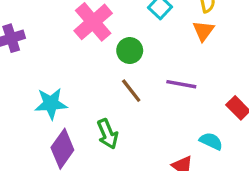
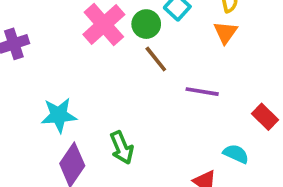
green circle: (130, 51) -> (146, 24), moved
brown line: (131, 91) -> (156, 59), moved

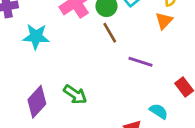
cyan star: (59, 115) -> (36, 37), moved
green arrow: (122, 148) -> (75, 94), turned -40

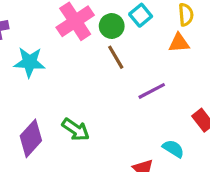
orange triangle: (164, 21) -> (179, 43), turned 42
purple line: (140, 62) -> (152, 91), turned -45

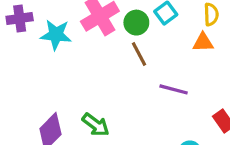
cyan star: (29, 62) -> (56, 35), moved
purple line: (152, 91) -> (174, 89), turned 40

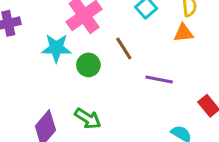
green circle: (136, 23) -> (88, 65), moved
cyan star: (56, 35) -> (56, 48), moved

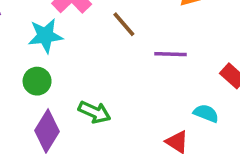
green circle: (88, 65) -> (37, 81), moved

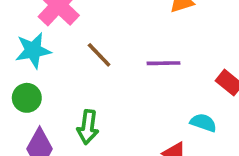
brown line: (124, 24) -> (99, 55), moved
green arrow: (94, 112) -> (88, 127), turned 76

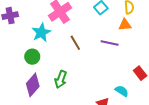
cyan star: (33, 50) -> (41, 33), turned -30
purple line: (164, 63) -> (110, 43), moved

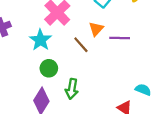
orange triangle: (125, 25) -> (96, 29), moved, turned -32
green circle: (32, 57) -> (49, 68), moved

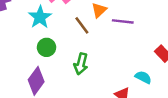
green arrow: (72, 89) -> (81, 64), moved

